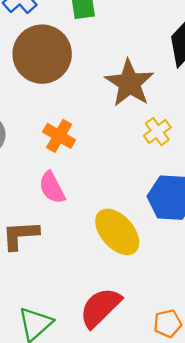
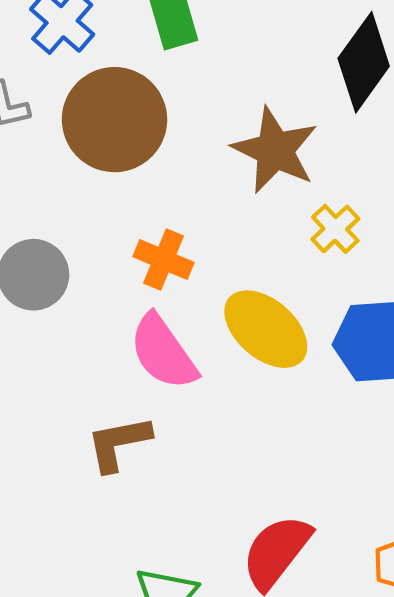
pink semicircle: (52, 188) -> (163, 352), size x1.4
yellow ellipse: (117, 232) -> (266, 329), moved

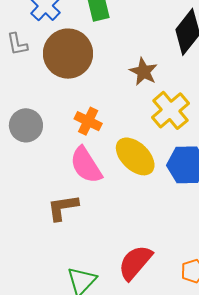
brown star: (275, 150) -> (144, 72), size x0.7
yellow cross: (335, 229) -> (170, 110), size x1.6

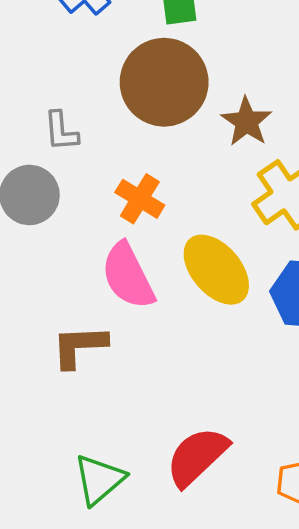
gray L-shape: (17, 44) -> (61, 131), moved
brown circle: (68, 54) -> (164, 82), moved

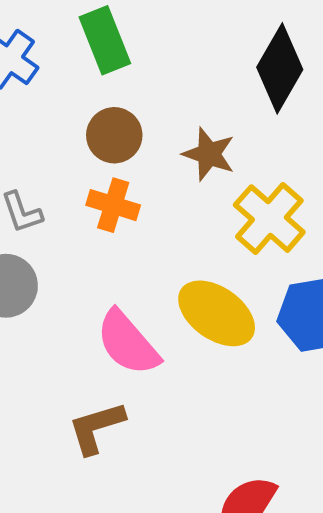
brown circle: (164, 82) -> (114, 135), size x0.6
orange cross: (140, 199) -> (113, 205), moved

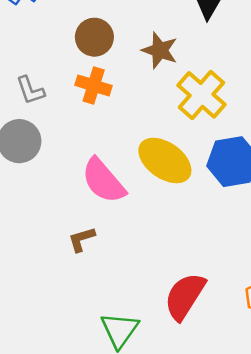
brown L-shape: (96, 428) -> (82, 239), size x0.7

